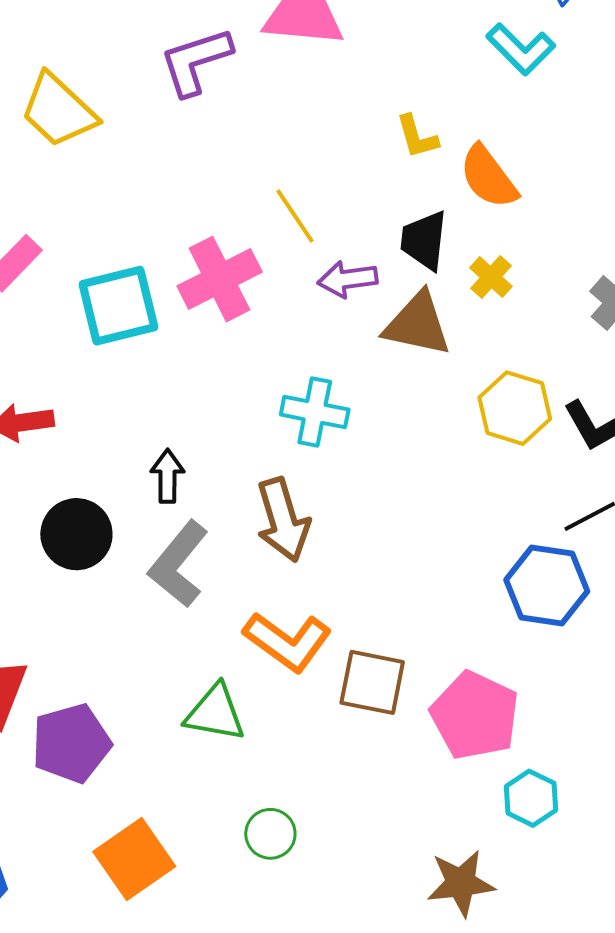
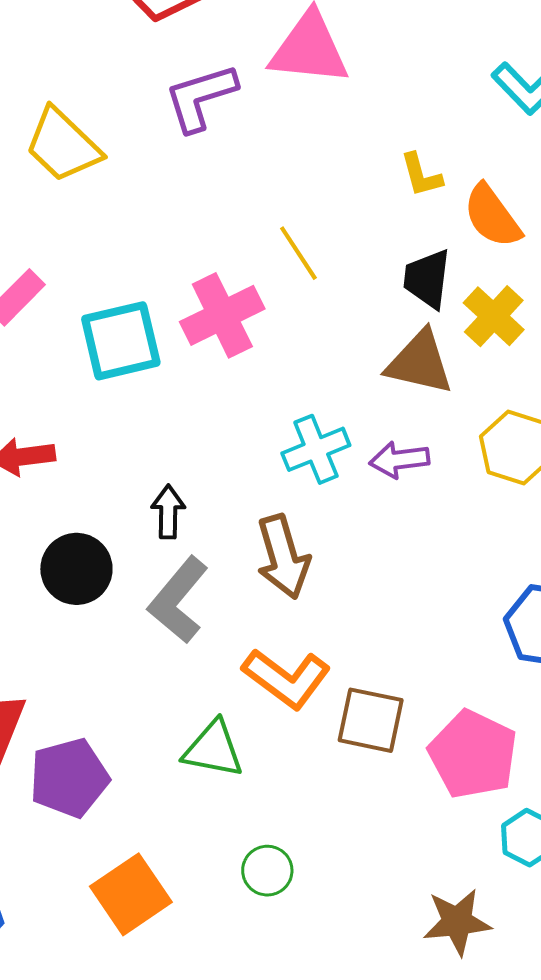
yellow cross: (491, 277) -> (494, 316), size x1.4
purple arrow: (348, 279) -> (399, 460), moved
cyan cross: (315, 412) -> (316, 449), turned -34

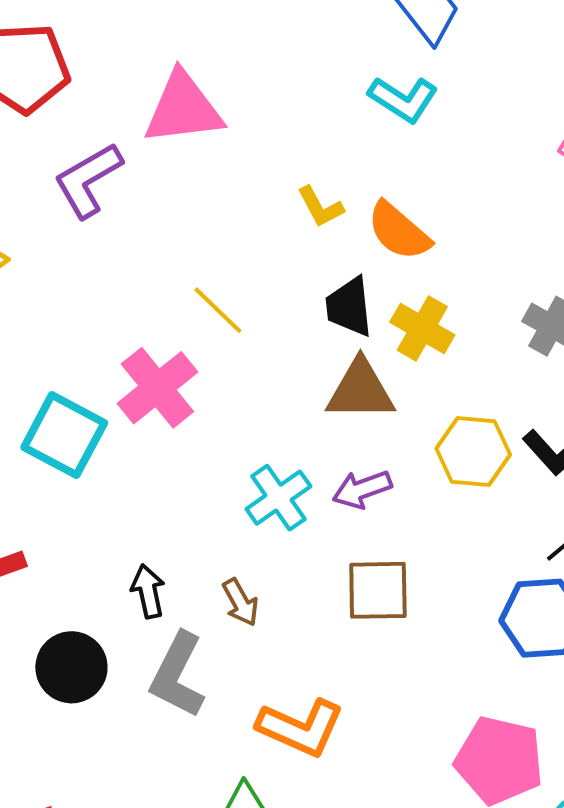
cyan square: (121, 341) -> (64, 435), turned -36
brown arrow: (283, 557) -> (240, 602), moved, size x0.6
brown square: (371, 720) -> (378, 590), moved

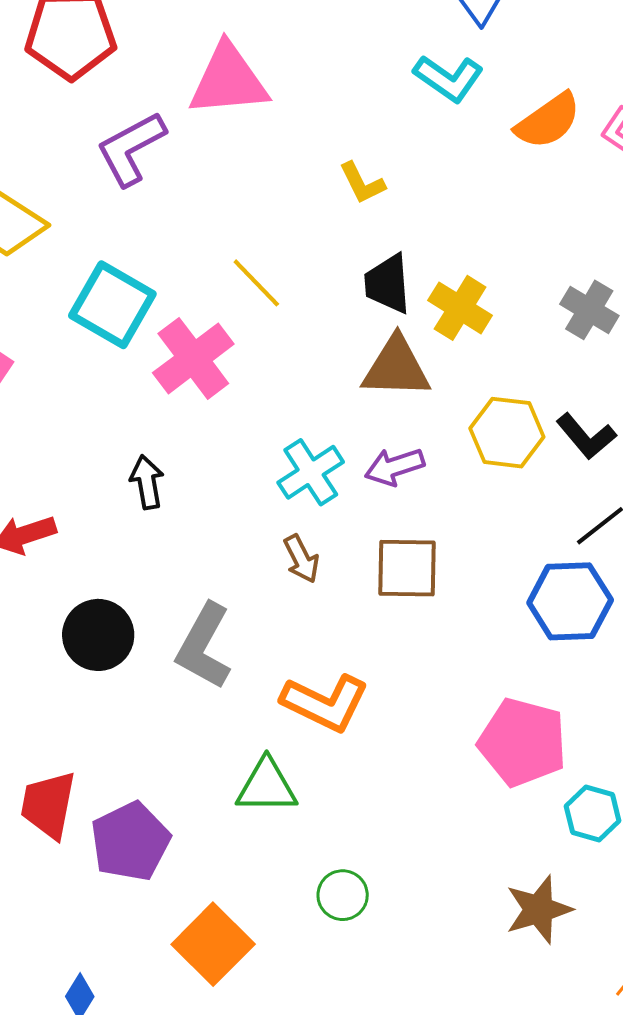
orange semicircle: (399, 231) -> (548, 121), moved, turned -78
cyan square: (64, 435) -> (112, 305), moved
black arrow: (148, 591) -> (147, 482), moved
brown arrow: (240, 602) -> (301, 559), moved

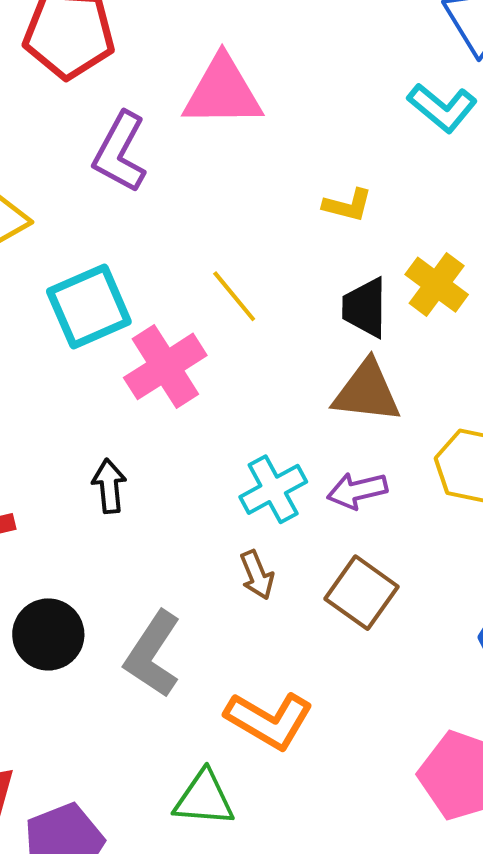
purple L-shape: (131, 148) -> (120, 152), turned -38
yellow L-shape: (362, 183) -> (348, 205), turned -54
cyan square: (112, 305) -> (89, 306), turned 32
yellow cross: (460, 308) -> (437, 285), moved
brown square: (407, 568) -> (361, 593), turned 30

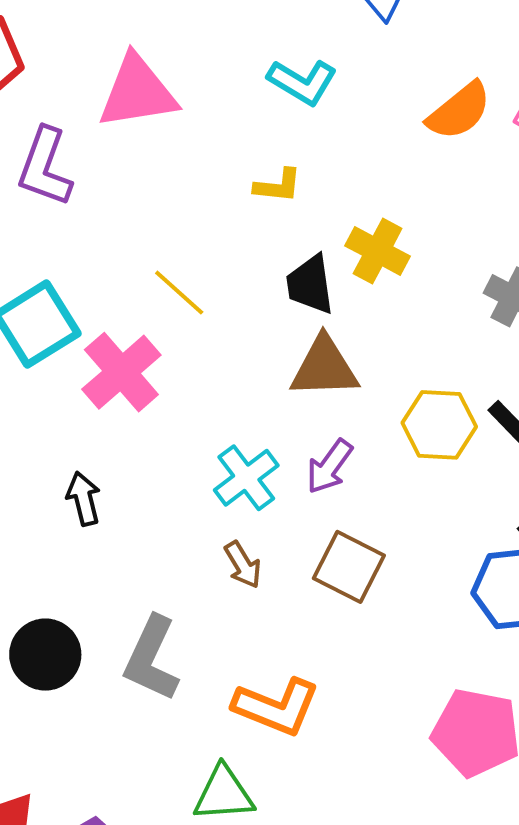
cyan L-shape: (442, 108) -> (302, 82), moved
purple arrow: (357, 491) -> (329, 466), turned -32

